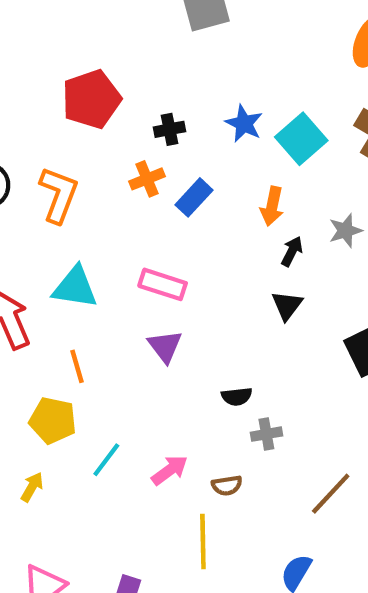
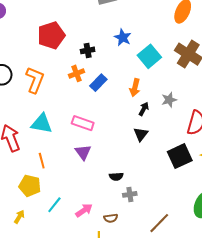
blue star: (244, 124) -> (123, 37), moved

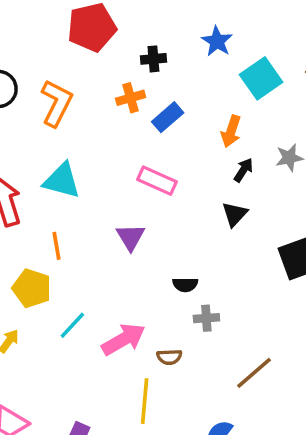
pink rectangle: (83, 123) -> (157, 181), moved
pink arrow: (84, 210) -> (124, 339), size x1.4

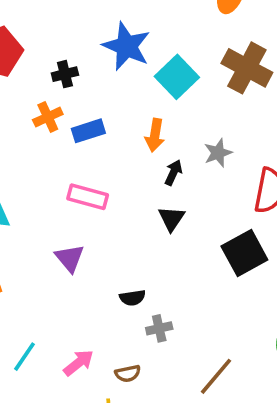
blue star: (217, 41) -> (126, 46), size x1.5
blue rectangle: (168, 117) -> (88, 131), turned 32
pink arrow: (124, 339) -> (79, 363), size x0.7

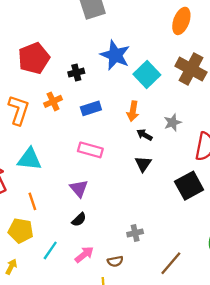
orange cross: (48, 117) -> (53, 101), moved
black arrow: (173, 173) -> (144, 135), turned -84
black semicircle: (132, 298) -> (79, 220), moved, turned -35

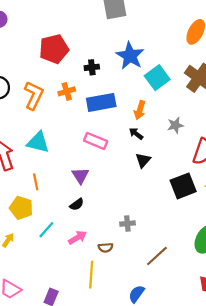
blue rectangle: (91, 108) -> (101, 102), size x1.5
black arrow: (144, 135) -> (136, 134), moved

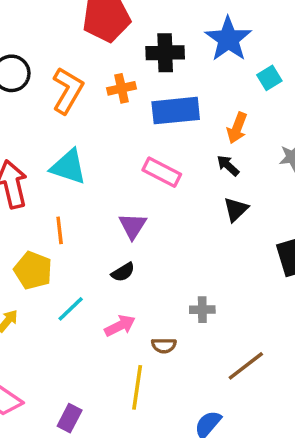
black cross: (92, 67) -> (165, 53), size x1.5
cyan square: (157, 78) -> (269, 78), size x0.6

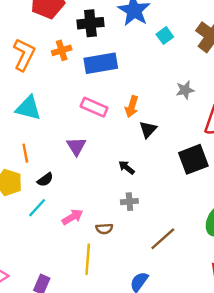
orange arrow: (237, 128) -> (132, 107), moved
black arrow: (228, 166) -> (127, 168), moved
black semicircle: (123, 272) -> (45, 180), moved

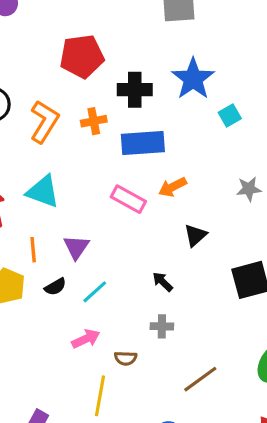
orange arrow: (132, 107) -> (172, 187), moved, turned 40
purple triangle: (76, 146) -> (76, 247), moved
cyan line: (37, 208) -> (95, 292), moved

